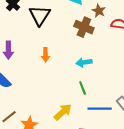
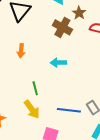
green line: (83, 88) -> (35, 88), moved
yellow arrow: (63, 112) -> (32, 109), turned 90

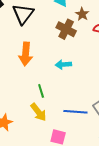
orange arrow: (21, 51) -> (26, 54), size x1.6

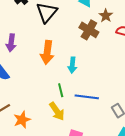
cyan arrow: (63, 64) -> (72, 65), moved, turned -84
blue line: (75, 112) -> (87, 97), moved

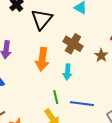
brown star: (106, 16) -> (101, 55), moved
brown cross: (89, 30) -> (73, 44), moved

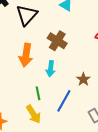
brown star: (101, 55) -> (83, 79), moved
blue line: (82, 104) -> (64, 101), turned -70

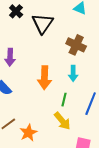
orange arrow: (26, 55) -> (44, 78), moved
green line: (38, 93) -> (64, 100), turned 32

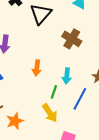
cyan arrow: (73, 73) -> (67, 76), moved
orange arrow: (44, 78) -> (37, 68), size x0.7

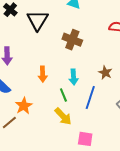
green line: (54, 92) -> (63, 95), turned -32
orange star: (15, 121) -> (24, 106), moved

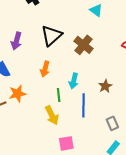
black triangle: (38, 20) -> (51, 36), moved
blue line: (90, 97) -> (83, 105), turned -35
pink square: (85, 139) -> (66, 143), turned -35

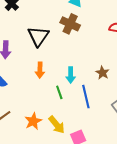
brown cross: (83, 45) -> (70, 24), moved
orange star: (17, 94) -> (33, 121), moved
yellow arrow: (52, 115) -> (57, 125), moved

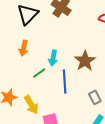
brown star: (102, 73) -> (85, 61), size x1.5
green line: (59, 92) -> (39, 73), turned 64

